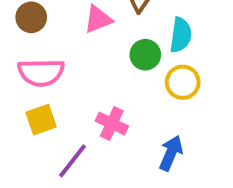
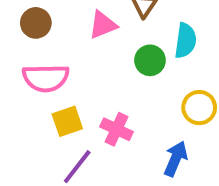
yellow circle: (183, 82) -> (199, 108), moved
yellow square: (41, 120) -> (67, 121), moved

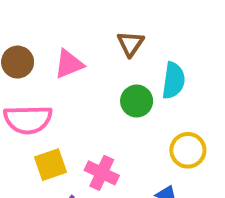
pink triangle: (103, 25) -> (69, 64), moved

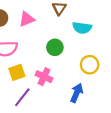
cyan semicircle: (174, 81) -> (82, 28), turned 90
green circle: (137, 101) -> (55, 47), moved

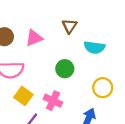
yellow square: (17, 72) -> (23, 96), turned -35

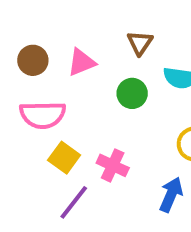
green circle: (65, 69) -> (132, 93), moved

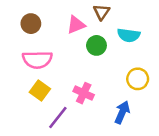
pink triangle: (82, 62) -> (76, 25), moved
yellow square: (64, 158) -> (40, 90), moved

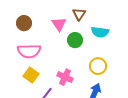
pink triangle: (76, 25) -> (59, 24), turned -42
yellow circle: (138, 79) -> (98, 66), moved

